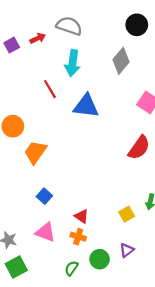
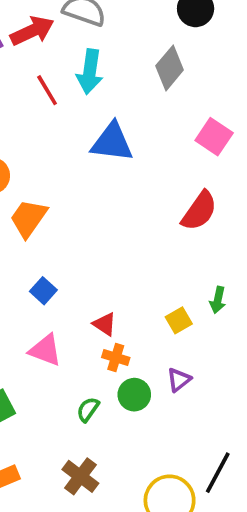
red arrow: (38, 38) -> (32, 31), size x1.6
red line: (50, 89) -> (47, 90), moved
orange cross: (78, 237) -> (116, 358), moved

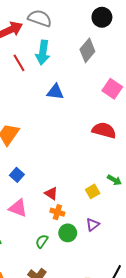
blue triangle: (112, 142) -> (55, 92), size x0.7
red semicircle: (199, 211) -> (104, 130), turned -110
green arrow: (218, 300) -> (114, 180), turned -72

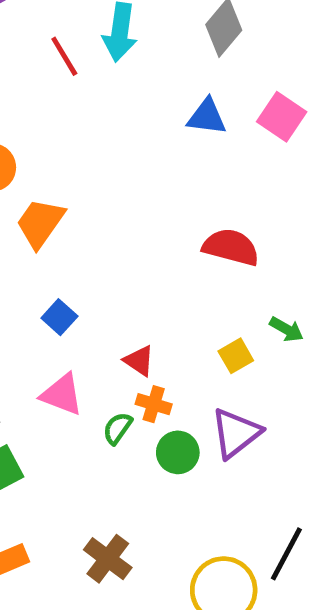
blue triangle: (55, 92) -> (207, 117), moved
red semicircle: (104, 130) -> (231, 247), moved
purple triangle: (93, 225) -> (236, 433), size x1.6
green semicircle: (42, 241) -> (117, 428), moved

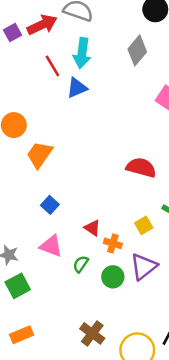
blue triangle: (207, 117) -> (77, 88), moved, turned -30
orange cross: (154, 404) -> (113, 243), moved
brown cross: (108, 559) -> (92, 333), moved

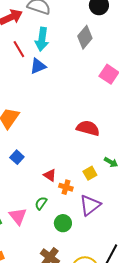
pink triangle: (51, 246) -> (18, 216), moved, turned 30
green circle: (113, 277) -> (63, 223), moved

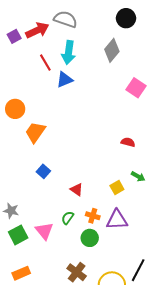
red semicircle: (88, 128) -> (128, 142), moved, size x0.6
orange cross: (66, 187) -> (93, 216), moved
purple triangle: (90, 205) -> (117, 220), turned 35

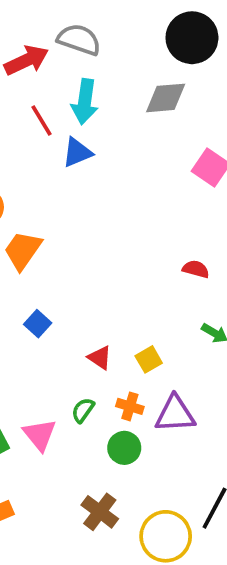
black circle: (126, 18) -> (192, 38), size x1.4
gray diamond: (112, 50) -> (166, 98), turned 45
yellow square: (117, 188) -> (149, 359), moved

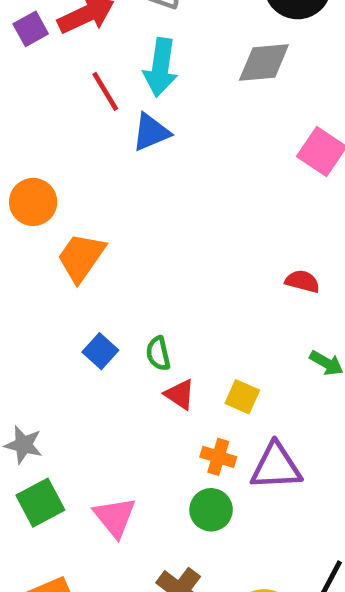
yellow square: (149, 359) -> (242, 397), turned -36
green semicircle: (83, 410) -> (158, 353), moved, turned -48
pink triangle: (40, 435) -> (115, 517), moved

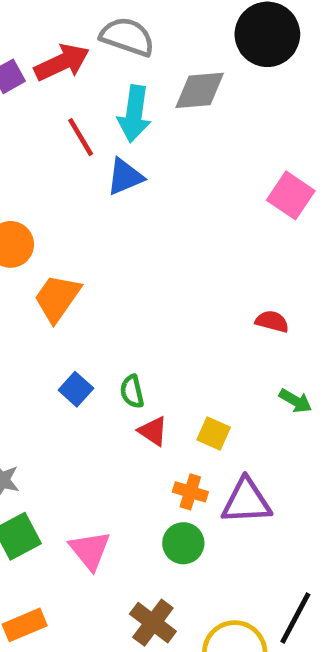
gray diamond: (264, 63) -> (200, 90), moved

